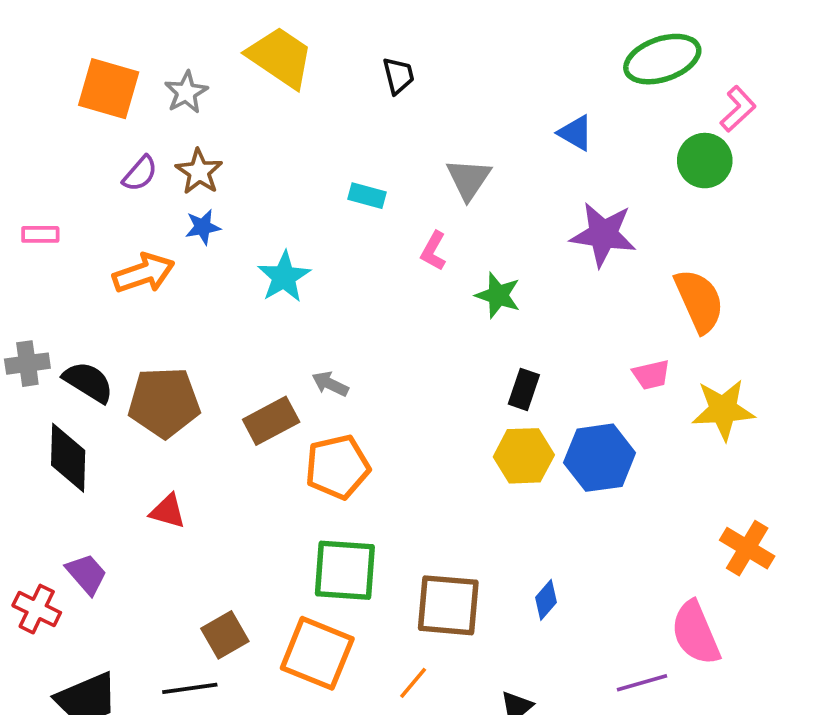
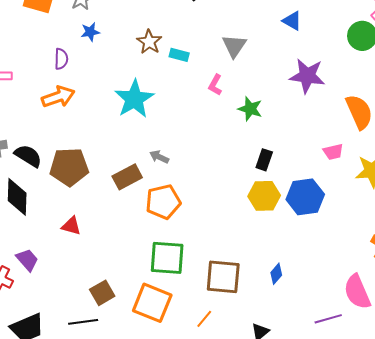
brown star: (199, 172) -> (149, 42), moved
purple semicircle: (140, 173) -> (61, 59), moved, turned -40
blue star: (203, 227) -> (90, 32), moved
cyan star: (284, 277) -> (134, 99), size x1.4

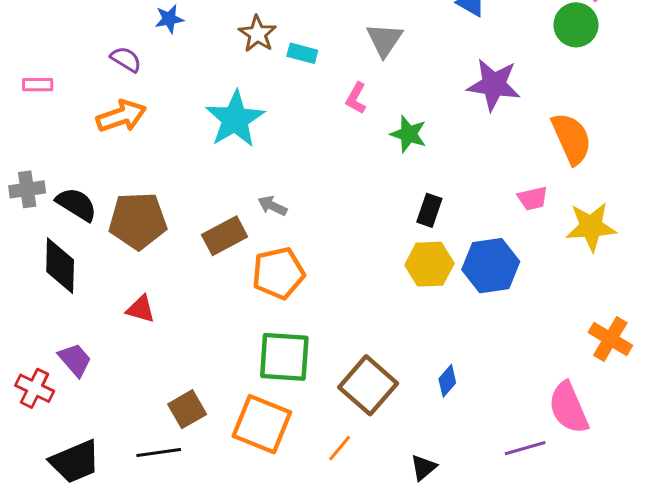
purple semicircle: (61, 59) -> (126, 59), turned -60
brown square: (223, 277) -> (368, 385), turned 36

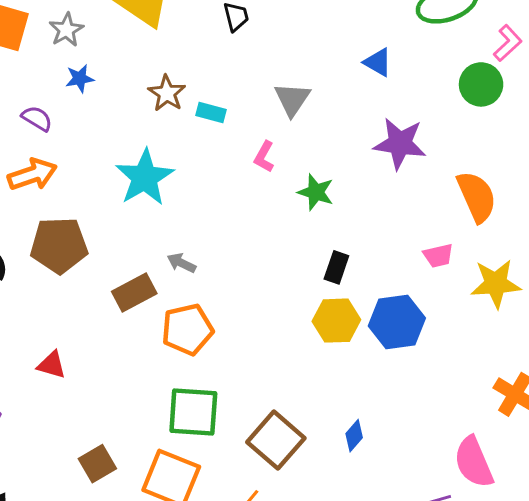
brown pentagon: (138, 221) -> (59, 245), moved

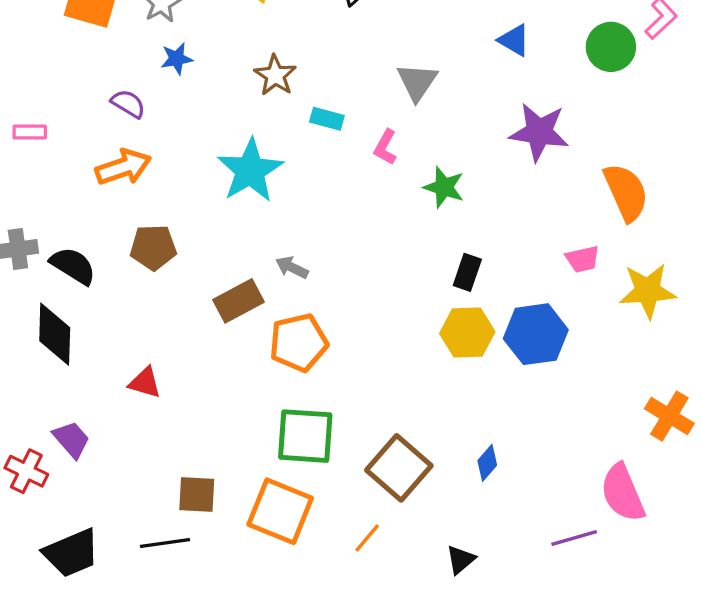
green circle: (481, 84) -> (611, 47), moved
cyan rectangle: (211, 112) -> (327, 119), moved
brown pentagon: (59, 245) -> (153, 247), size x0.7
brown square: (97, 464) -> (197, 495), turned 33

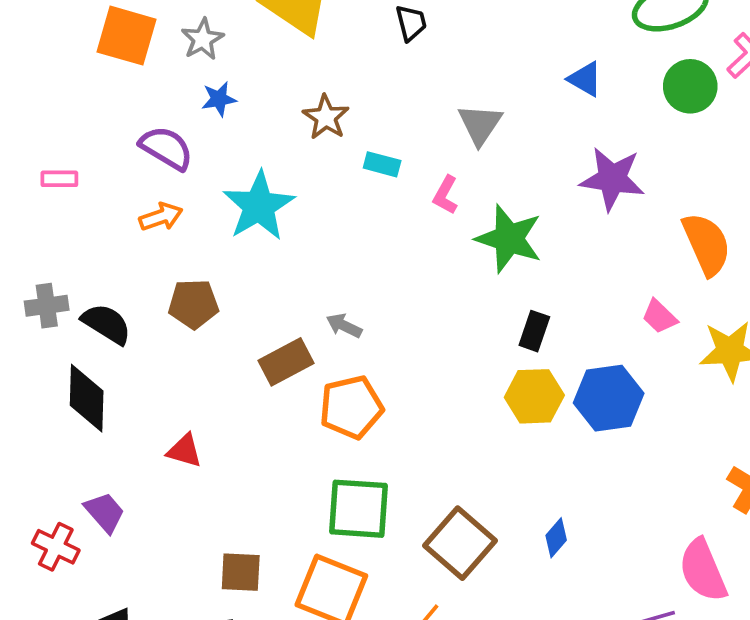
purple semicircle: (128, 104) -> (166, 148), size x1.4
orange arrow: (123, 167) -> (161, 217), size x0.7
cyan star: (250, 171) -> (259, 206), moved
green star: (444, 187) -> (509, 239), size x1.5
pink trapezoid: (583, 259) -> (659, 317), turned 57

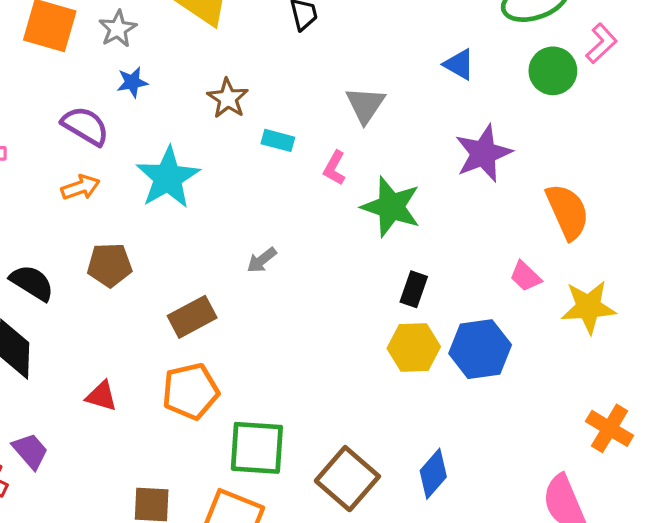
purple star: (612, 179) -> (483, 153), turned -30
gray arrow: (344, 326) -> (262, 260), moved, turned -64
orange pentagon: (351, 407) -> (190, 391), moved
blue diamond: (556, 538) -> (433, 474), size x1.4

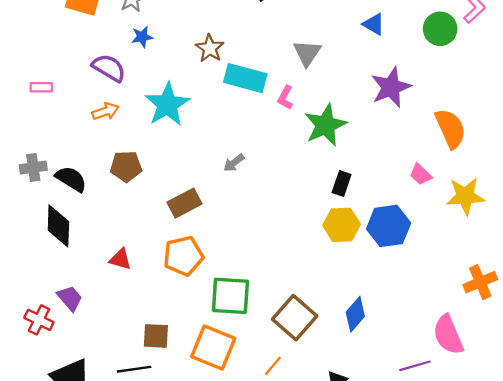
cyan rectangle: (278, 140) -> (245, 78), size x1.8
green star: (391, 207) -> (326, 125), turned 30
orange cross: (610, 428) -> (480, 282), turned 36

